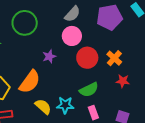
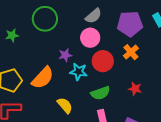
orange cross: (114, 58) -> (131, 52), moved
cyan star: (65, 105) -> (79, 72), moved
yellow semicircle: (43, 107) -> (65, 105), moved

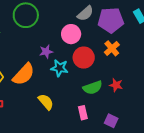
gray semicircle: (94, 16) -> (85, 13), moved
green semicircle: (100, 93) -> (93, 88), moved

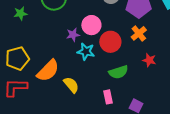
pink circle: (71, 34) -> (91, 25), moved
orange semicircle: (24, 74) -> (48, 71), moved
red star: (116, 85) -> (149, 60), moved

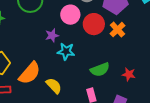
pink circle: (91, 25) -> (70, 15), moved
red circle: (110, 42) -> (94, 24), moved
red star: (149, 60) -> (129, 74), moved

